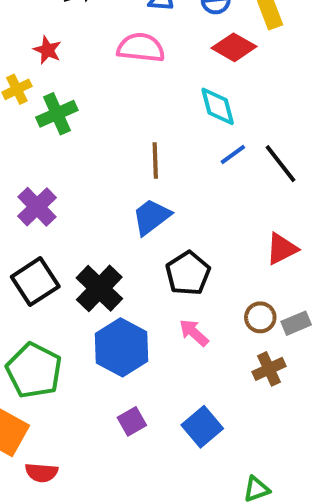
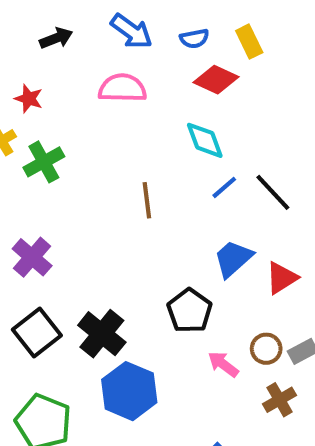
blue trapezoid: (151, 217) -> (233, 259), moved
pink arrow: (194, 333) -> (223, 364), moved

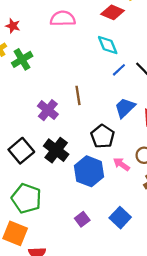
brown line: (147, 200) -> (78, 95), moved
purple cross: (32, 257) -> (48, 110), moved
blue hexagon: (129, 391) -> (89, 171), moved

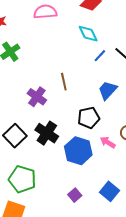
black pentagon: (103, 136) -> (89, 118), turned 30

